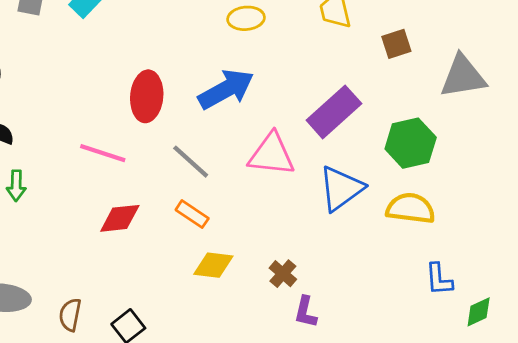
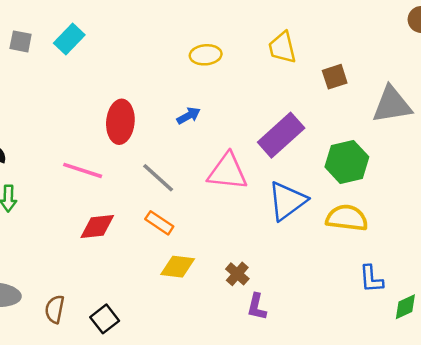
blue arrow: (226, 89) -> (189, 116), size x0.5

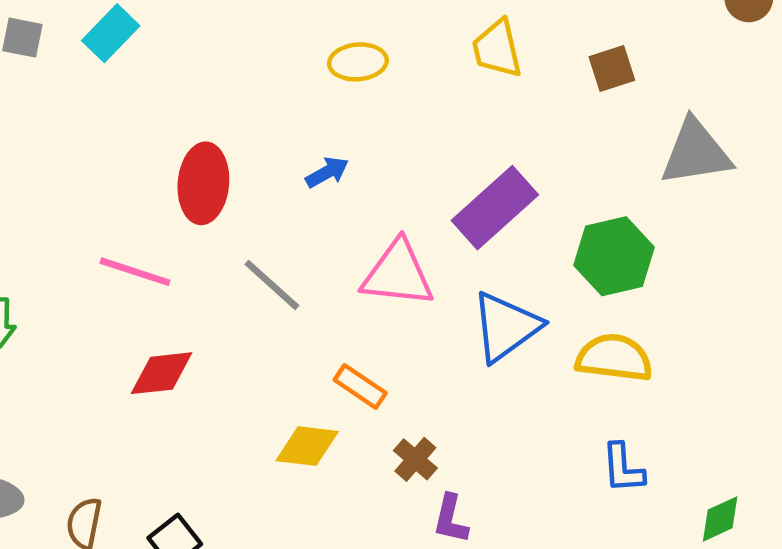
brown square: (335, 77) -> (612, 69), moved
orange rectangle: (159, 223) -> (360, 386), moved
blue L-shape: (371, 279) -> (623, 468), moved

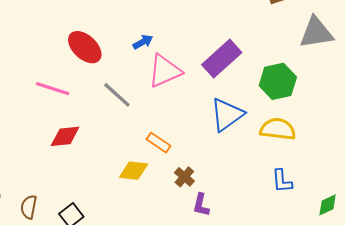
red ellipse: (203, 183) -> (85, 47), turned -52
pink triangle: (398, 274) -> (165, 71), moved, turned -30

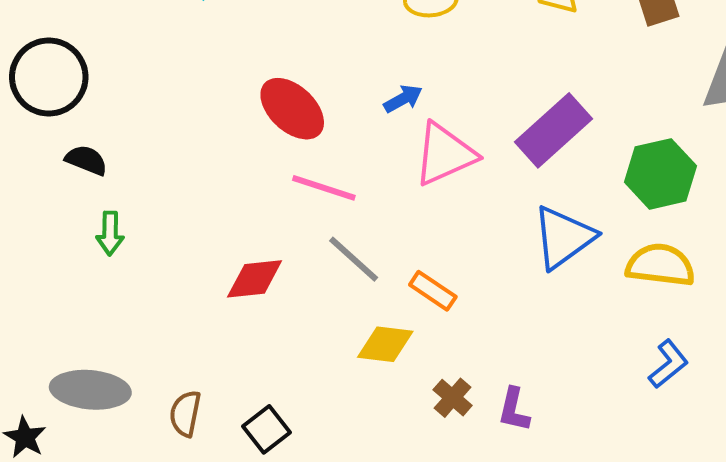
pink line: (53, 89) -> (324, 188), moved
gray line: (117, 95) -> (354, 259), moved
brown cross: (184, 177) -> (453, 398), moved
blue L-shape: (282, 181) -> (668, 364), turned -125

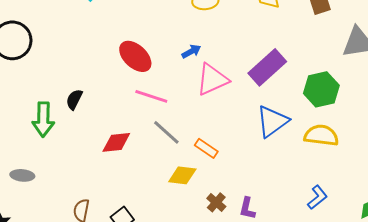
black semicircle: (86, 160) -> (74, 99), moved, turned -85
green arrow: (110, 233) -> (43, 119), size x1.6
blue L-shape: (668, 364) -> (317, 197), moved
gray ellipse: (90, 390) -> (22, 175), moved, size x0.6

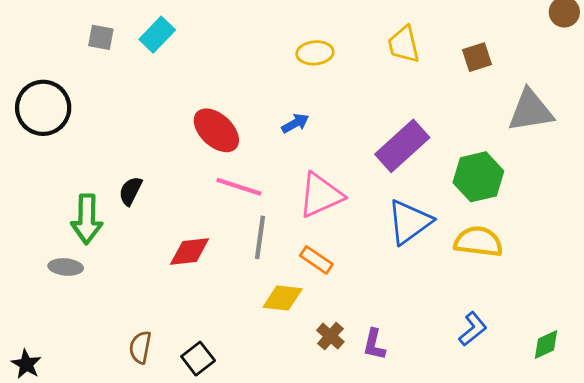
pink triangle: (212, 79) -> (321, 195), moved
gray line: (166, 132) -> (260, 237), turned 56
gray ellipse: (22, 175) -> (66, 267), moved

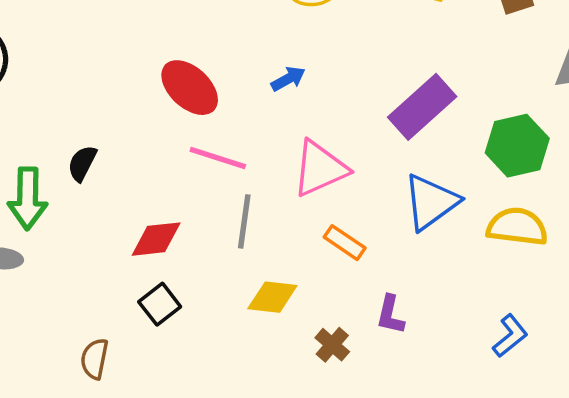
orange rectangle: (316, 260) -> (345, 243), moved
purple L-shape: (374, 344) -> (390, 315), moved
black square: (198, 359) -> (160, 304), moved

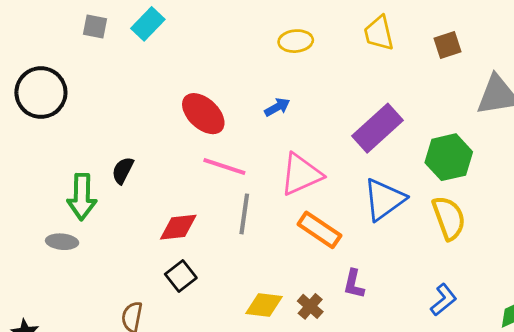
yellow semicircle: (517, 227) -> (449, 218), turned 63
orange rectangle: (345, 243) -> (319, 230), size x1.4
yellow diamond: (272, 297) -> (264, 305), moved

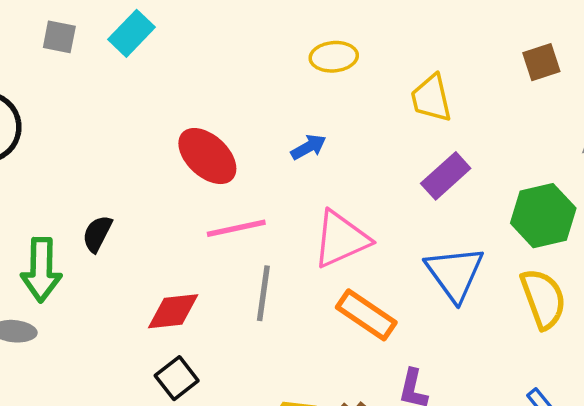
yellow trapezoid: (379, 33) -> (431, 98), moved
purple rectangle: (378, 128) -> (446, 176), size x0.7
pink line: (224, 166) -> (236, 228), turned -30
blue triangle: (384, 199) -> (455, 273), turned -30

